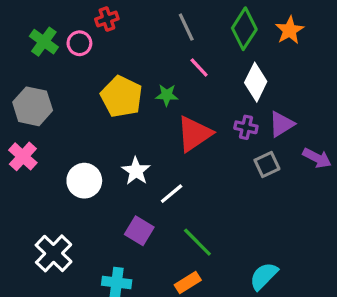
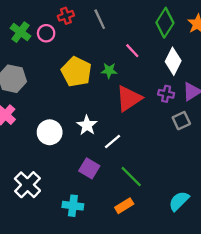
gray line: (186, 27) -> (100, 19), moved

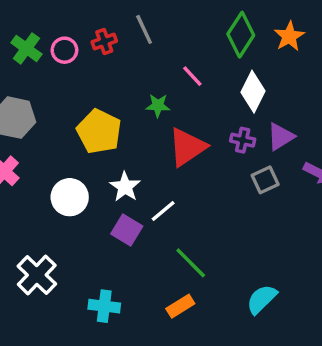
red cross: (66, 16) -> (104, 42), moved
yellow pentagon: (76, 72) -> (99, 131), moved
purple square: (89, 168) -> (127, 230), moved

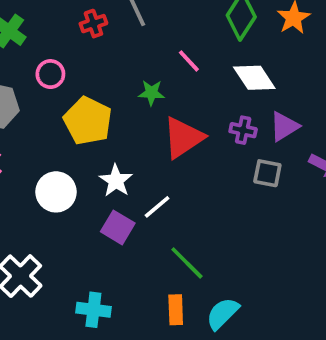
pink circle: (64, 50) -> (50, 74), moved
white diamond: (253, 92) -> (254, 78), turned -60
gray square: (265, 180) -> (267, 173), turned 36
cyan semicircle: (262, 299) -> (223, 313), moved
orange rectangle: (180, 306) -> (176, 310), turned -60

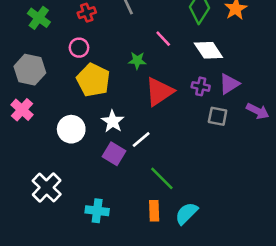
red cross: (93, 24) -> (87, 13), moved
pink circle: (50, 74) -> (79, 48), moved

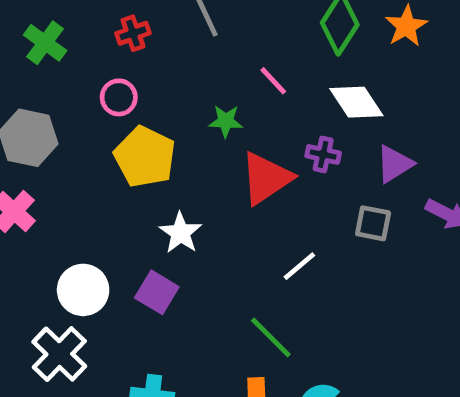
purple cross: (201, 86) -> (323, 154), moved
white circle: (71, 129) -> (83, 290), moved
white line: (141, 140) -> (299, 266), moved
purple square: (114, 154) -> (157, 292), moved

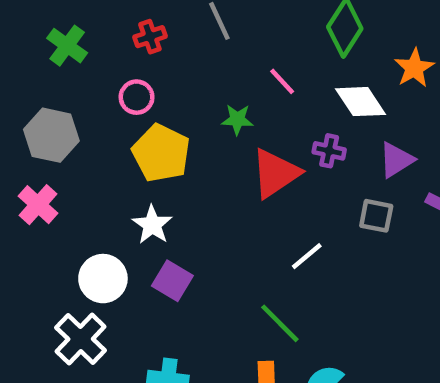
orange star: (406, 26) -> (414, 68), moved
white star: (181, 233) -> (152, 225), moved

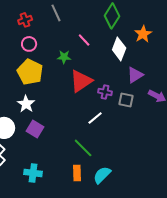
pink circle: (137, 97) -> (29, 44), moved
white diamond: (360, 102) -> (119, 49), turned 55
purple cross: (329, 151) -> (105, 92), moved

